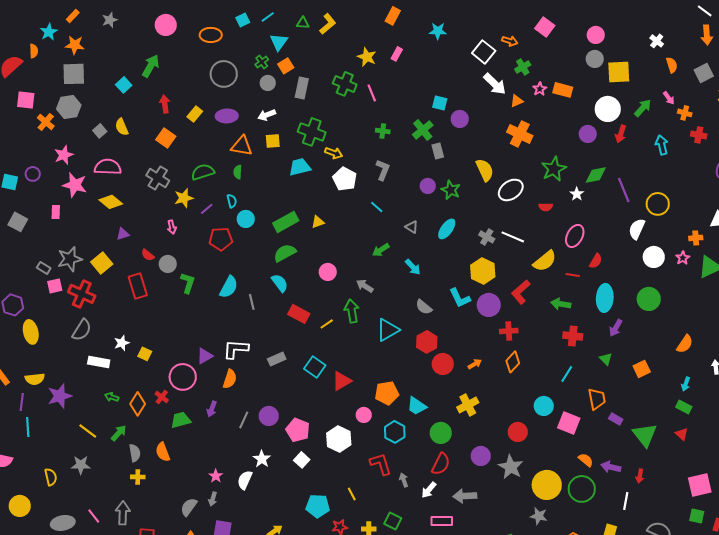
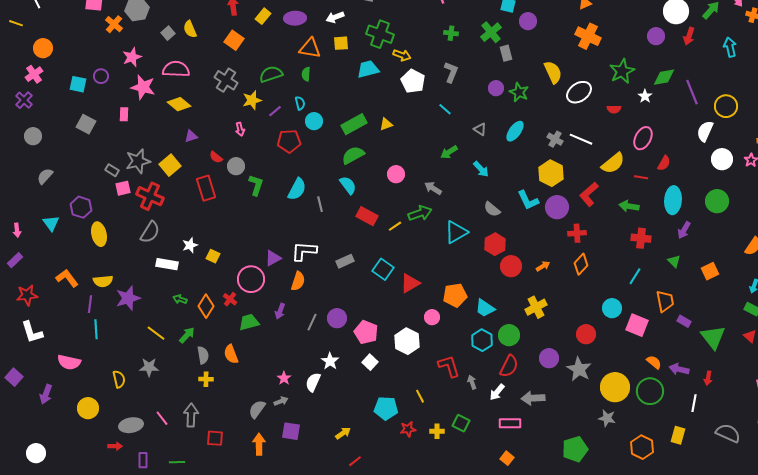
green arrow: (352, 311) -> (420, 213), turned 80
cyan hexagon: (395, 432) -> (482, 340), moved
gray arrow: (213, 499) -> (281, 401), turned -128

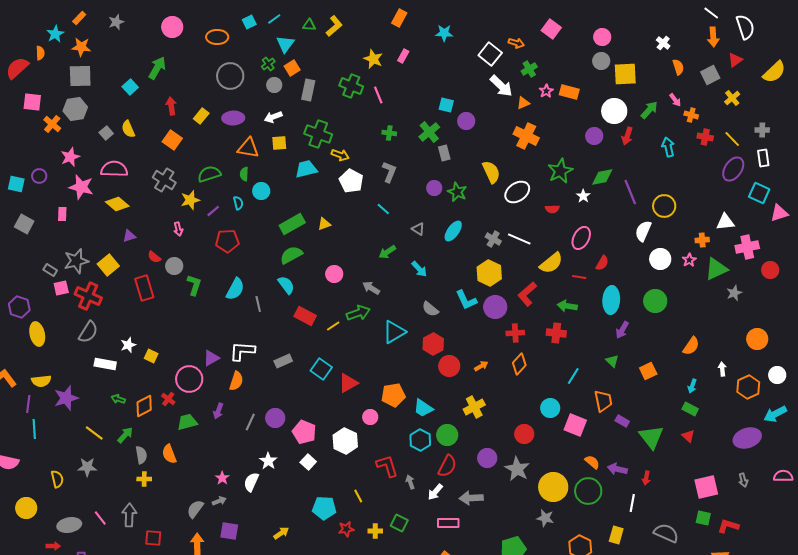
cyan circle: (314, 121) -> (261, 191), moved
red cross: (641, 238) -> (556, 333), moved
orange diamond: (206, 306) -> (144, 406), turned 30

